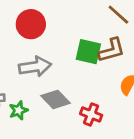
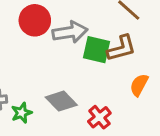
gray arrow: (35, 67) -> (70, 32), moved
red cross: (91, 114) -> (99, 117), turned 30

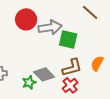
brown L-shape: (121, 48) -> (72, 67), moved
green star: (22, 113) -> (29, 82), moved

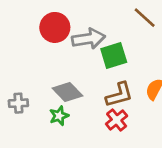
green square: (68, 39) -> (114, 55), turned -30
gray diamond: (44, 74) -> (67, 92), moved

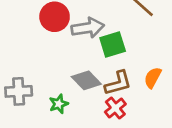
gray diamond: (67, 92) -> (86, 80), moved
gray cross: (18, 103) -> (19, 91), size x1.4

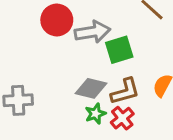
gray diamond: (86, 80) -> (91, 88), turned -32
green star: (59, 104) -> (95, 114), moved

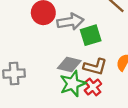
brown L-shape: (125, 91) -> (95, 67), turned 30
green star: (95, 114) -> (73, 84), size x1.6

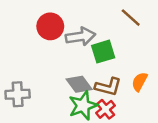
gray diamond: (69, 64) -> (79, 84), turned 40

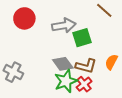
red circle: (50, 26) -> (24, 18), moved
gray cross: (18, 94) -> (13, 72), turned 30

